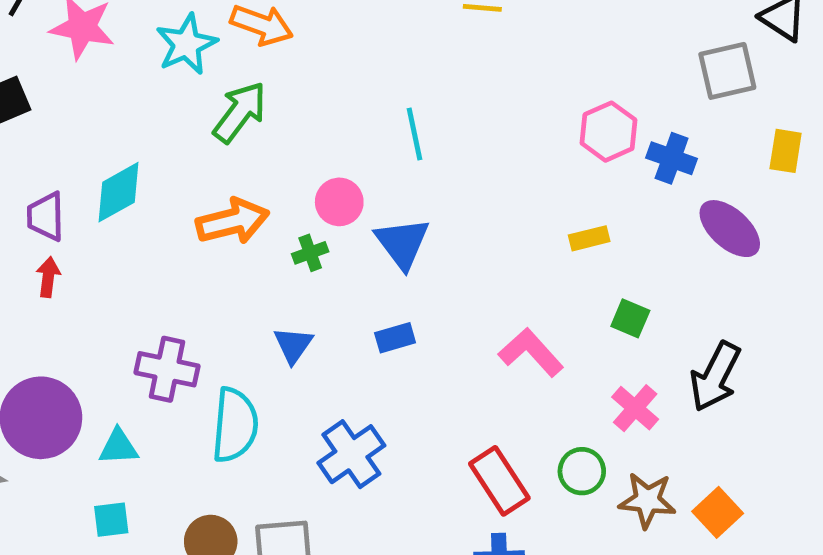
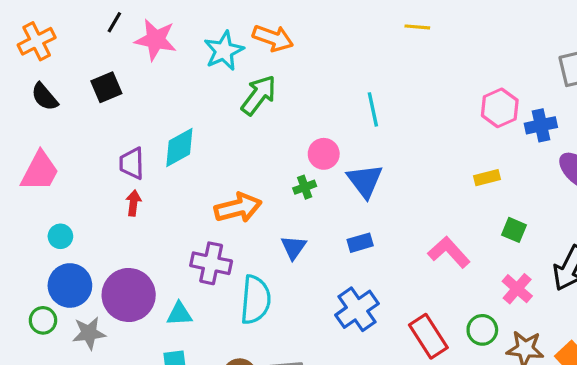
blue cross: (672, 158) -> (541, 125), turned -32
orange arrow: (233, 221) -> (238, 208), moved
blue cross: (351, 454) -> (357, 309), moved

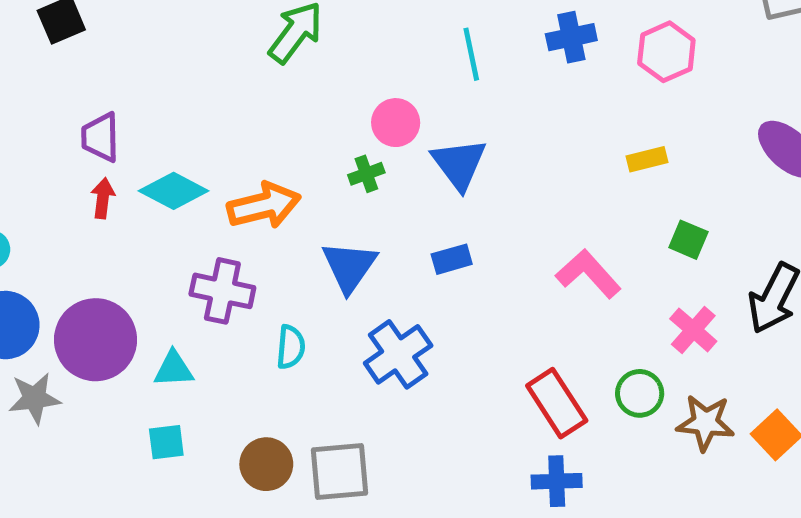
blue cross: (541, 125) -> (571, 37), moved
cyan diamond: (179, 147) -> (174, 191), moved, turned 57
blue triangle: (294, 247) -> (349, 267), size x1.4
cyan semicircle: (255, 300) -> (291, 347), size x0.6
blue cross: (357, 309) -> (398, 354), moved

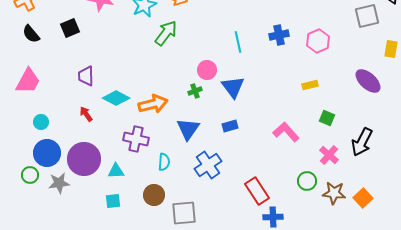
red arrow: (103, 198) -> (86, 114), moved, turned -42
red rectangle: (557, 403) -> (257, 191), moved
brown circle: (266, 464) -> (154, 195), moved

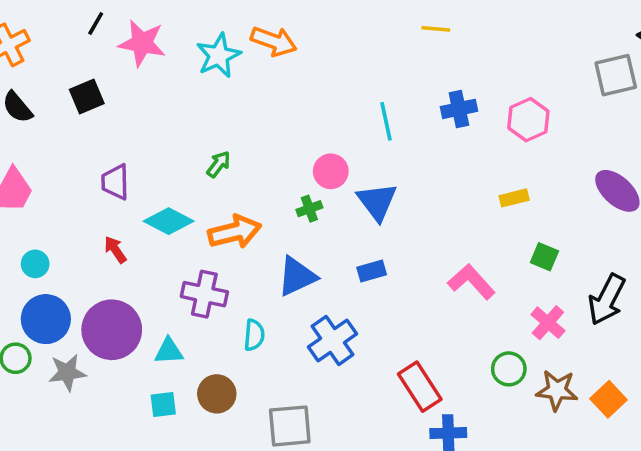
green arrow: (166, 33) -> (219, 164), moved, size x0.6
blue triangle: (188, 129) -> (297, 276), turned 30
brown circle: (154, 195) -> (217, 394), moved

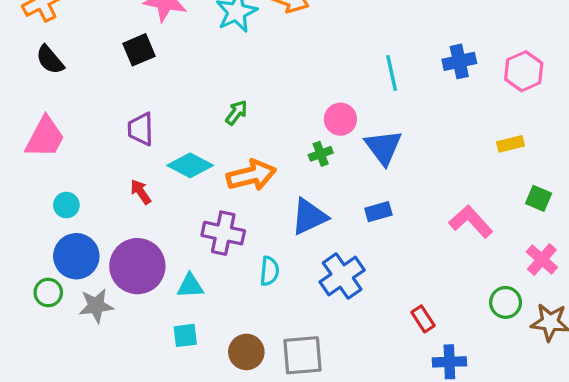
black square: (87, 96) -> (139, 50), moved
red rectangle: (420, 387) -> (423, 319), size x0.6
brown circle: (217, 394) -> (246, 352), moved

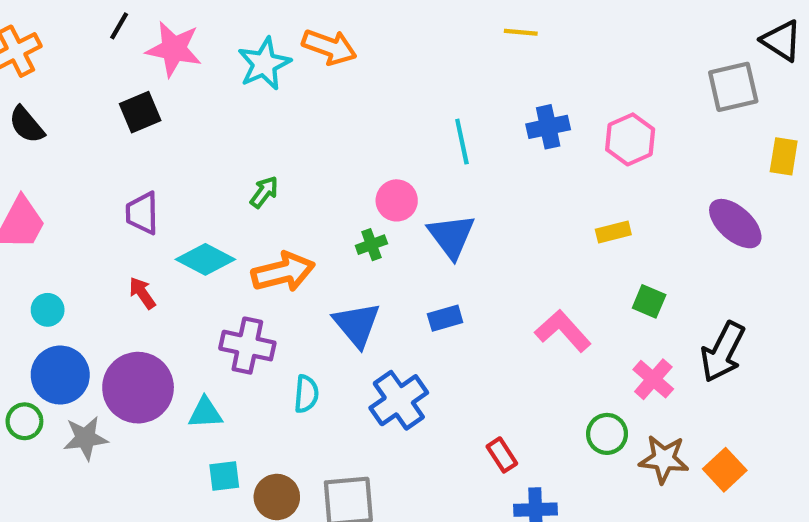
blue triangle: (309, 217) -> (357, 325), turned -45
cyan square: (185, 335) -> (224, 476), moved

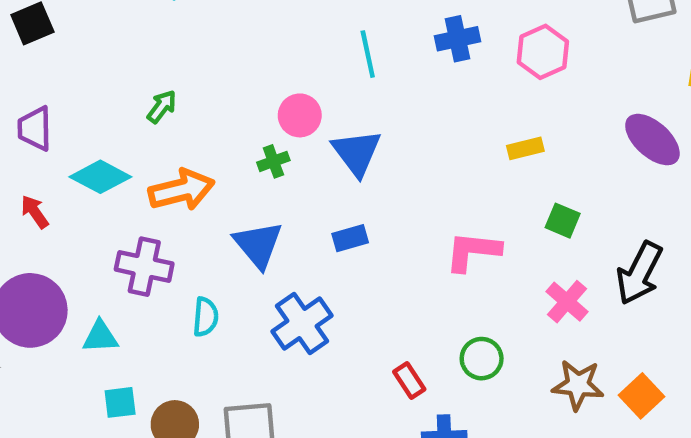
pink L-shape: (563, 331) -> (473, 251), turned -42
green circle: (607, 434) -> (482, 359), moved

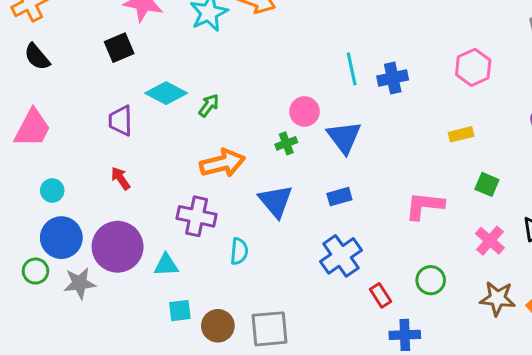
blue cross: (457, 39) -> (393, 78), moved
cyan diamond: (100, 177) -> (166, 93), moved
blue cross: (302, 324) -> (341, 256), moved

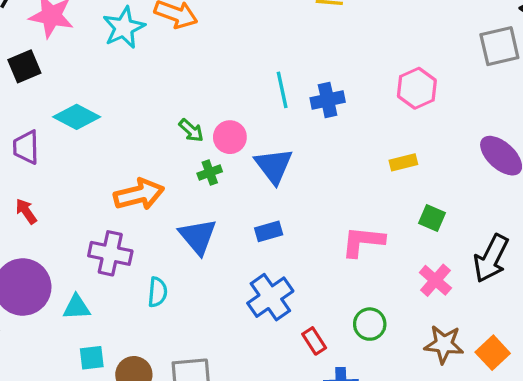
green arrow: (209, 105) -> (191, 130), moved, turned 95

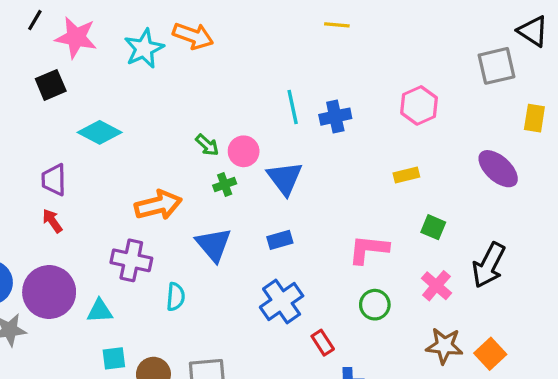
purple trapezoid: (26, 147) -> (54, 180), moved
green circle: (370, 324) -> (375, 305), moved

